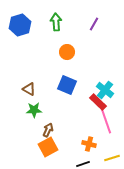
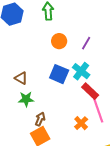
purple line: (94, 24) -> (86, 43), moved
cyan cross: (105, 90) -> (81, 71), moved
orange cross: (89, 144) -> (81, 123), moved, turned 32

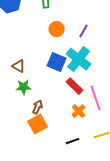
cyan cross: (81, 71) -> (79, 59), size x1.4
red rectangle: (90, 91) -> (75, 86), moved

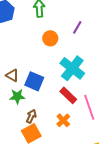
purple line: (84, 31) -> (77, 27), moved
blue square: (57, 62) -> (34, 81), moved
orange cross: (79, 111) -> (63, 120), moved

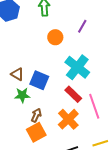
orange cross: (63, 120) -> (68, 119), size x1.5

